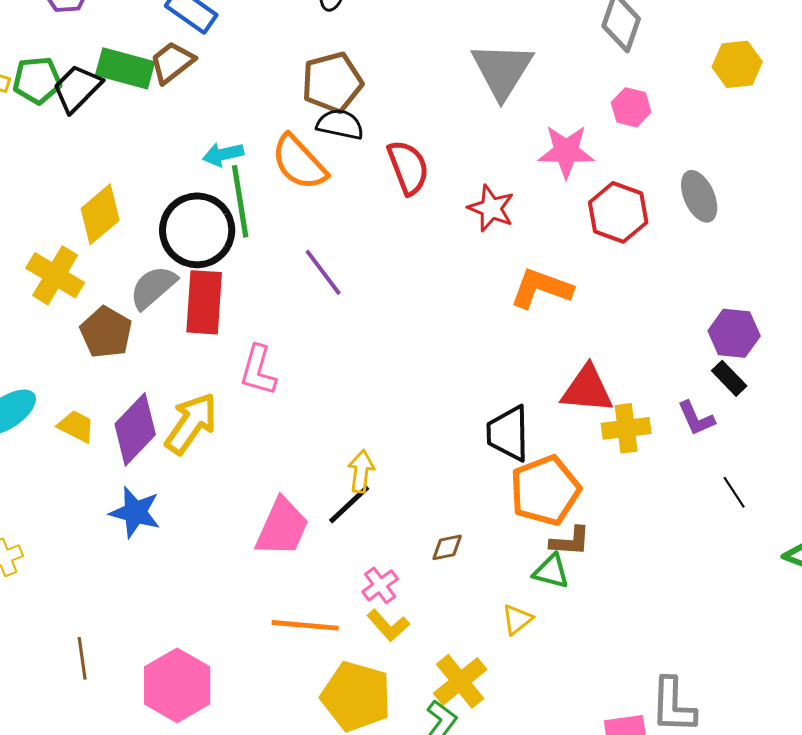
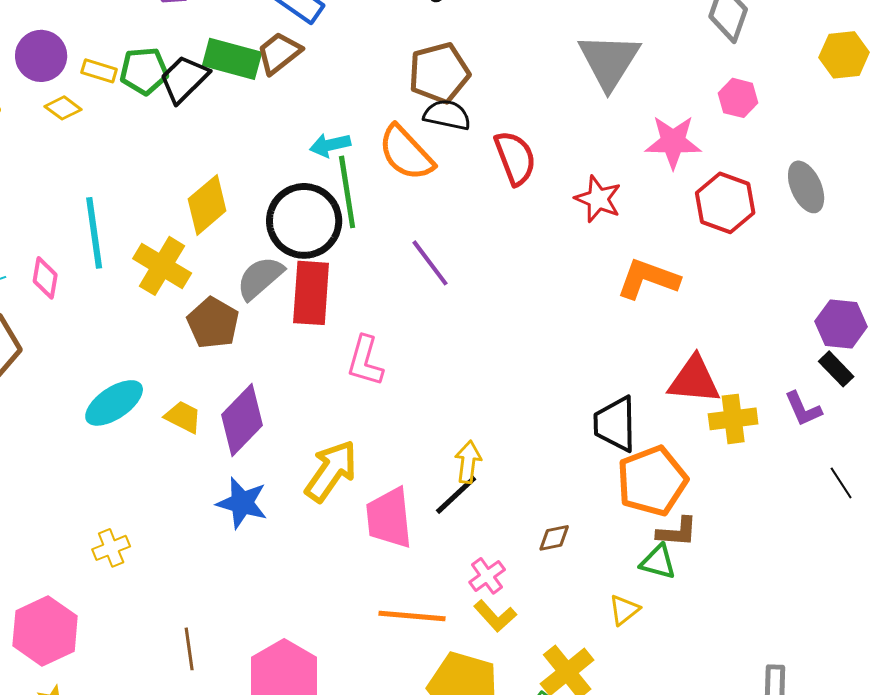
yellow arrow: (191, 423) -> (331, 471), moved
pink trapezoid: (282, 527) -> (389, 518), turned 150

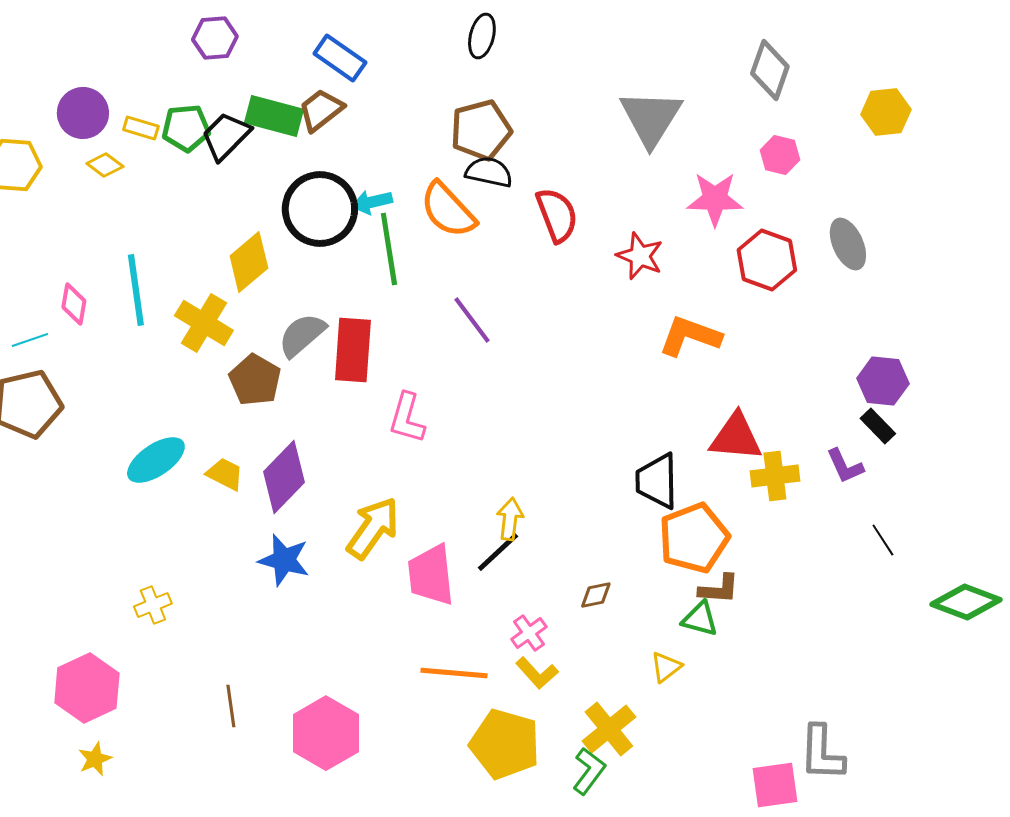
black circle: (304, 221) -> (320, 209), moved
pink diamond: (45, 278) -> (74, 304), moved

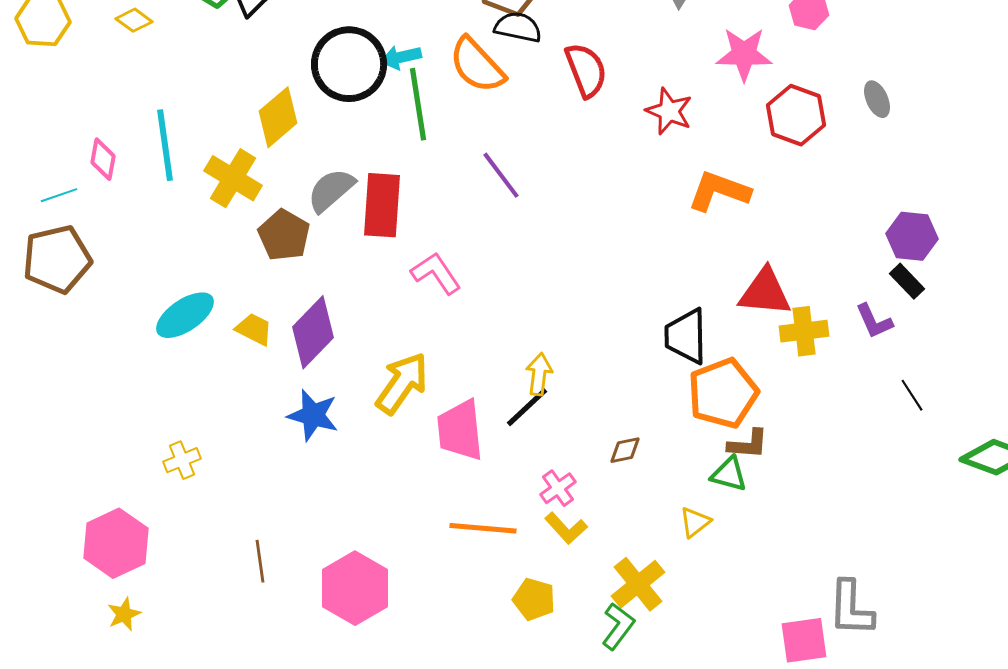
gray ellipse: (848, 244) -> (877, 99), size x0.7
pink L-shape: (407, 418) -> (436, 273), turned 130
yellow pentagon: (505, 744) -> (534, 599), size x0.6

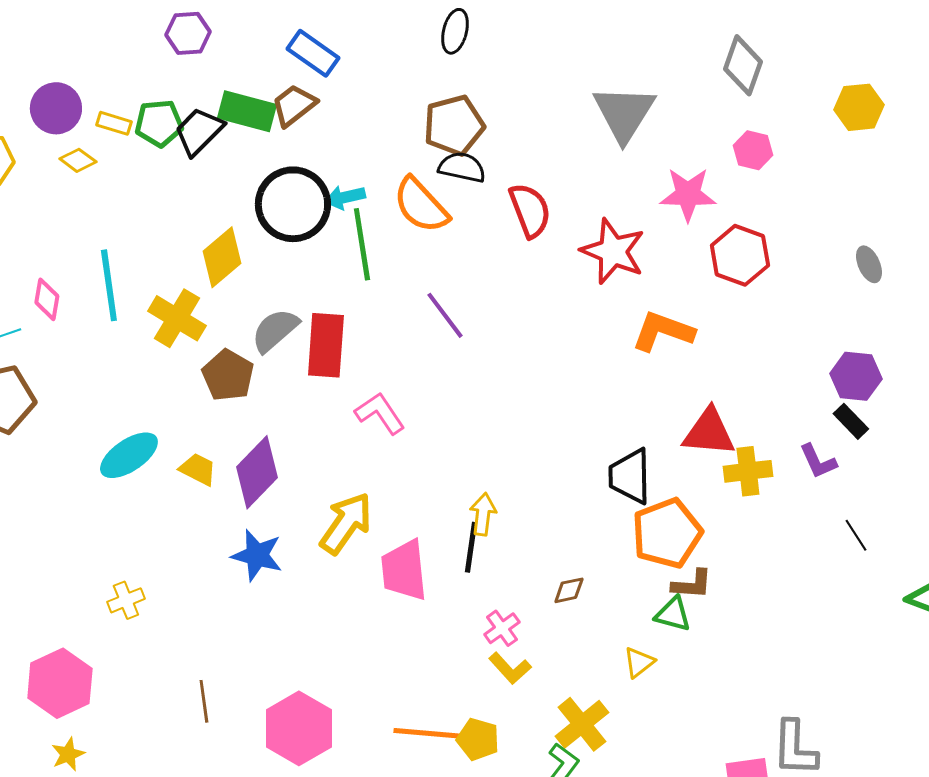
gray ellipse: (877, 99) -> (869, 264), moved
red star: (669, 111) -> (613, 251), size x1.4
black line: (527, 407) -> (471, 547), turned -39
orange line: (483, 528) -> (427, 733), moved

